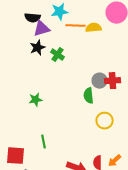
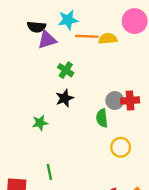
black star: (38, 48) -> (65, 98), moved

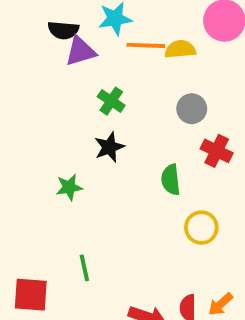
gray circle: (115, 101) -> (192, 109), moved
red cross: (130, 101) -> (217, 151), turned 30

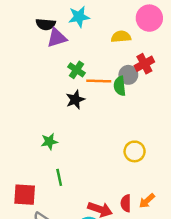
orange line: (146, 45) -> (99, 81), moved
red cross: (217, 151) -> (144, 64), moved, turned 36
green semicircle: (171, 180) -> (120, 86), moved
green star: (69, 187) -> (49, 142), moved

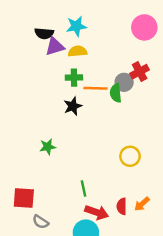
yellow semicircle: (121, 37) -> (78, 51), moved
green cross: (76, 70) -> (74, 78), turned -35
green line: (59, 177) -> (83, 188), moved

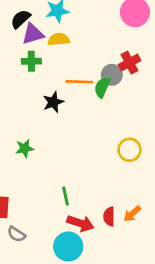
black semicircle: (44, 33) -> (21, 19), turned 132
green cross: (74, 78) -> (31, 61), moved
green semicircle: (116, 93) -> (102, 87), turned 30
yellow circle: (130, 156) -> (129, 150), moved

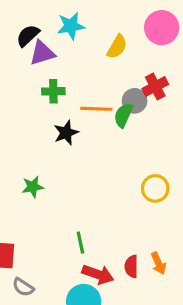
yellow semicircle: (59, 39) -> (117, 47), moved, turned 125
green cross: (31, 61) -> (53, 91), moved
orange arrow: (132, 214) -> (158, 263), turned -72

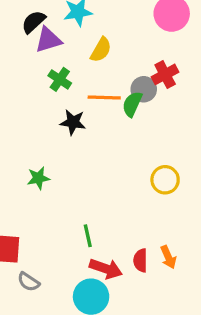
yellow semicircle: (117, 47) -> (101, 50), moved
green cross: (53, 91) -> (60, 79), turned 35
black star: (66, 133) -> (73, 122), turned 30

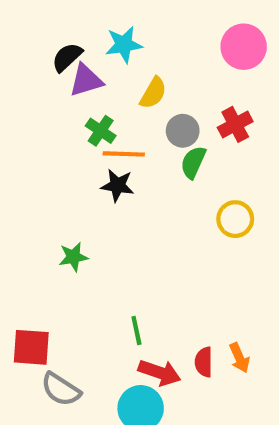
gray circle: (144, 89) -> (183, 131), moved
orange line: (104, 98) -> (124, 154), moved
yellow circle: (165, 180) -> (235, 219), moved
gray semicircle: (29, 282) -> (61, 389), size x1.4

